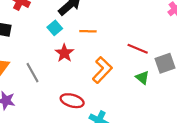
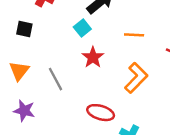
orange line: (88, 31) -> (134, 35), moved

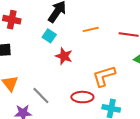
orange L-shape: (136, 78) -> (104, 76), moved, turned -135
gray line: (56, 79) -> (41, 95), moved

